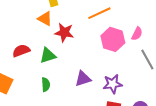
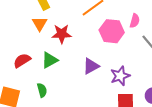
orange triangle: (45, 19) -> (40, 24), turned 42
purple triangle: (83, 79) -> (91, 66), moved
green semicircle: (46, 85) -> (42, 90), moved

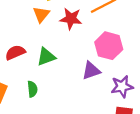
pink hexagon: (112, 31) -> (109, 46), moved
red star: (62, 34) -> (71, 19), moved

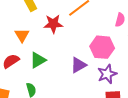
orange triangle: (41, 14) -> (22, 35), moved
pink hexagon: (109, 46) -> (102, 47), moved

